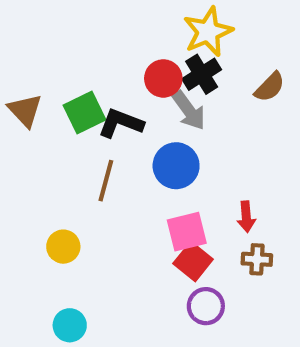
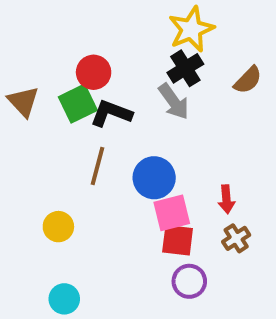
red circle: (163, 78) -> (94, 72), moved
blue circle: (176, 166) -> (154, 178), moved
brown cross: (257, 259) -> (236, 238), turned -36
red square: (193, 261) -> (178, 240), turned -32

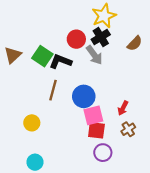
red circle: (94, 72) -> (76, 39), moved
brown triangle: (23, 102) -> (13, 55), turned 30
green square: (78, 104) -> (42, 56), turned -30
red arrow: (226, 199) -> (123, 108), turned 32

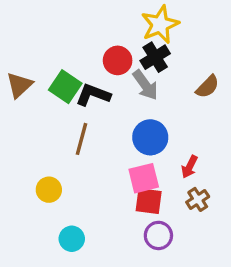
brown semicircle: (135, 43) -> (208, 87), moved
blue circle: (84, 96) -> (150, 137), moved
cyan circle: (35, 162) -> (72, 239), moved

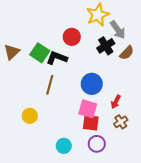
black cross: (155, 57) -> (106, 46), moved
gray arrow: (145, 85) -> (118, 30), moved
pink square: (144, 178) -> (88, 109), turned 30
cyan circle: (72, 239) -> (64, 146), moved

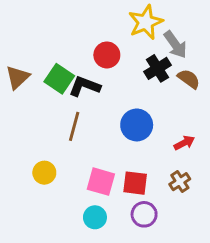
brown semicircle: (127, 53) -> (189, 79), turned -98
red arrow: (116, 102) -> (184, 143), moved, turned -144
pink square: (88, 109) -> (101, 182), moved

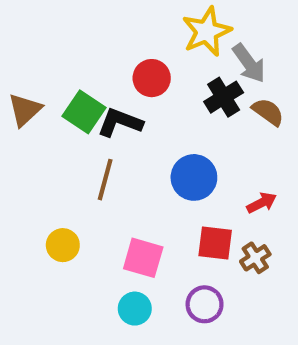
red square: (135, 183) -> (215, 243), moved

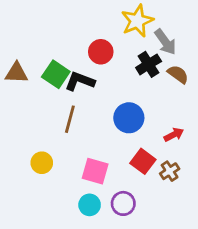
brown triangle: (25, 110) -> (16, 73), turned 45
red square: (215, 243) -> (143, 161), turned 30
purple circle: (205, 304) -> (123, 203), moved

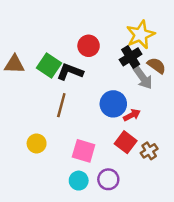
yellow star: (137, 21) -> (140, 35), moved
gray arrow: (165, 42) -> (143, 78), moved
red arrow: (174, 135) -> (132, 115), moved

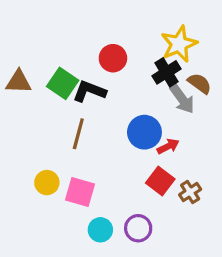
pink square: (84, 151) -> (80, 192), moved

